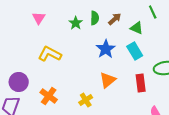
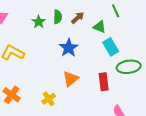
cyan rectangle: (135, 51) -> (111, 47), moved

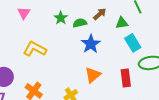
green semicircle: (58, 17) -> (80, 23), moved, turned -104
green triangle: (100, 27) -> (122, 23), turned -32

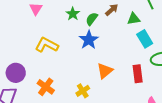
green semicircle: (80, 23) -> (92, 19), turned -40
blue star: (91, 44) -> (89, 40), moved

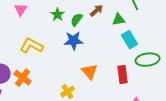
blue star: (89, 40) -> (74, 41), turned 30
orange triangle: (105, 71) -> (90, 72), turned -30
orange cross: (46, 87) -> (23, 78), moved

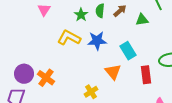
green semicircle: (77, 20) -> (100, 11), moved, turned -32
cyan rectangle: (130, 40) -> (128, 51), moved
yellow L-shape: (32, 46) -> (69, 38), moved

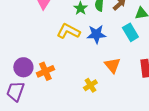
cyan rectangle: (128, 51) -> (130, 32), moved
orange cross: (46, 78) -> (45, 71), turned 30

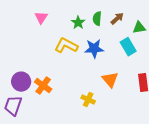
orange cross: (45, 71) -> (43, 86), turned -30
yellow cross: (90, 85) -> (88, 100), turned -32

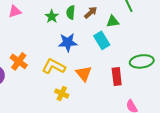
pink triangle: (41, 18) -> (15, 11), turned 40
yellow L-shape: (66, 46) -> (54, 66), moved
orange cross: (43, 86) -> (19, 61), moved

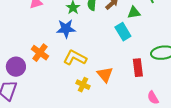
blue star: (68, 42) -> (66, 29), moved
orange triangle: (84, 73) -> (105, 75), moved

